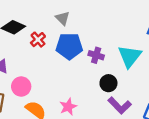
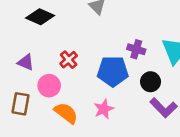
red cross: (38, 40) -> (69, 60), moved
blue pentagon: (69, 46) -> (113, 71), moved

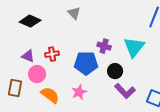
red cross: (69, 60) -> (52, 54), turned 32
purple triangle: (26, 62) -> (28, 56), moved

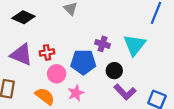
purple triangle: (28, 56) -> (21, 55), size x1.6
pink circle: (37, 74) -> (57, 74), moved

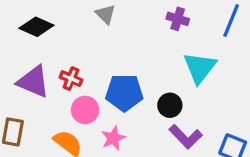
purple cross: (103, 44) -> (178, 19), moved
red cross: (47, 52) -> (71, 79), turned 32

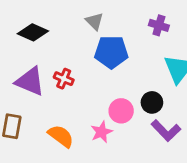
blue pentagon: (124, 93) -> (111, 52), moved
pink circle: (85, 110) -> (121, 111), moved

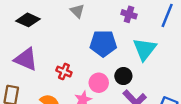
blue pentagon: (111, 52) -> (103, 43), moved
red cross: (64, 79) -> (64, 72), moved

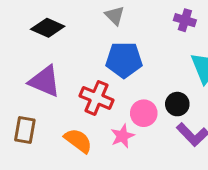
blue pentagon: (103, 43) -> (124, 60), moved
red cross: (64, 72) -> (96, 98), size x1.5

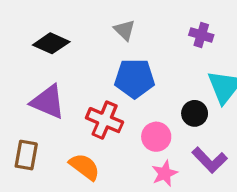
black circle: (177, 104) -> (195, 113), moved
pink star: (122, 136) -> (165, 173), moved

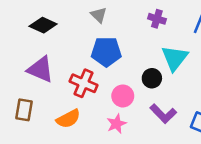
orange semicircle: (85, 167) -> (68, 119), turned 115
pink star: (165, 173) -> (116, 124), moved

